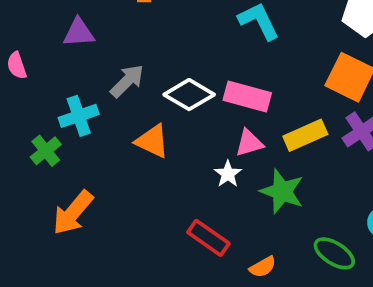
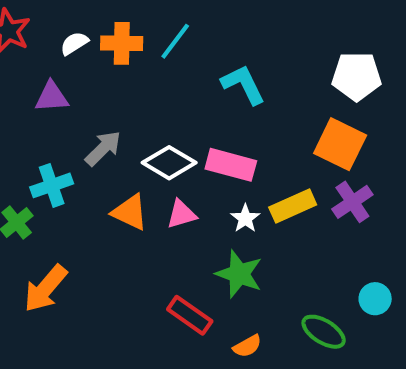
pink triangle: (249, 143) -> (181, 214), moved
white star: (228, 174) -> (245, 218), moved
green star: (282, 191) -> (239, 274), moved

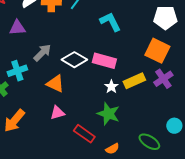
pink triangle: (181, 214) -> (57, 113), moved

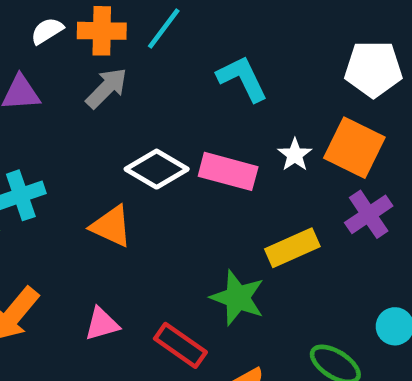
gray arrow: (42, 53) -> (107, 88), moved
yellow rectangle: (134, 81) -> (292, 248), moved
white star: (111, 87) -> (295, 155), moved
pink triangle: (57, 113) -> (102, 324), moved

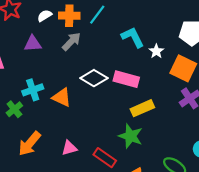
white star: (295, 155) -> (156, 51), moved
orange triangle: (111, 226) -> (62, 97), moved
yellow rectangle: (292, 248) -> (142, 108), moved

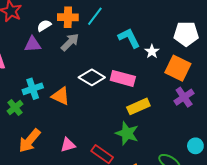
white semicircle: (45, 16) -> (44, 26), moved

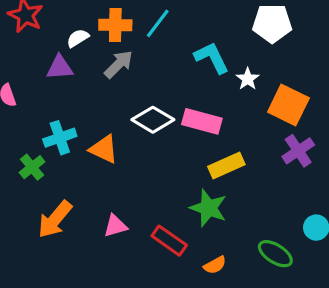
white pentagon: (186, 34) -> (272, 23), moved

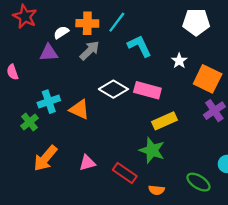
cyan L-shape: (212, 58) -> (140, 46), moved
orange semicircle: (215, 265) -> (157, 190), turned 35

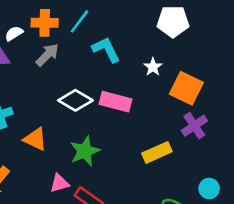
orange triangle: (79, 109) -> (35, 139), moved
yellow rectangle: (164, 121) -> (157, 152), moved
green star: (152, 150) -> (85, 151), moved, turned 30
pink triangle: (87, 163) -> (59, 183), moved

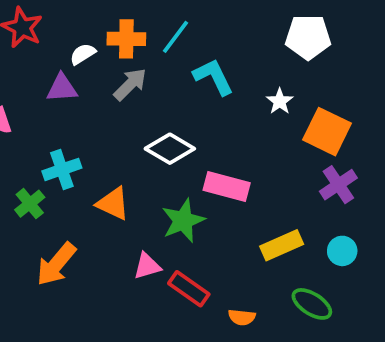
pink rectangle: (116, 102) -> (227, 187), moved
yellow rectangle: (157, 152) -> (282, 245), moved
cyan circle: (209, 189) -> (342, 251), moved

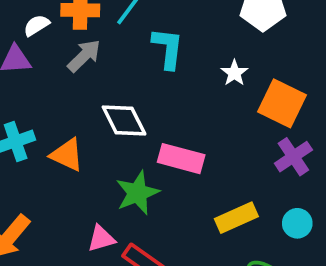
cyan L-shape: (213, 77) -> (168, 48), turned 33
white diamond: (170, 149) -> (124, 121), turned 33
orange triangle: (113, 204) -> (67, 155), moved

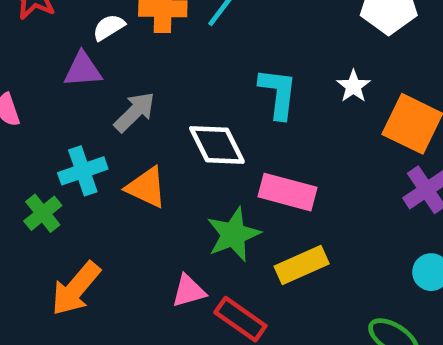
cyan L-shape: (168, 48) -> (278, 93), moved
gray arrow: (84, 56) -> (135, 112), moved
yellow rectangle: (236, 218) -> (302, 265), moved

